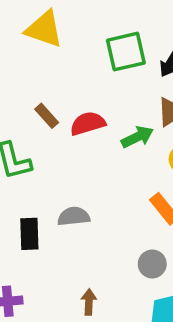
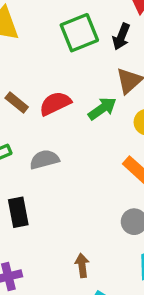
gray semicircle: (74, 216) -> (44, 160), moved

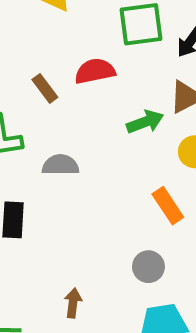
red semicircle: (55, 103) -> (95, 71), moved

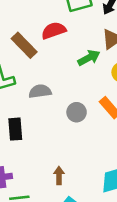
brown rectangle: (45, 88) -> (24, 45), size x1.5
gray circle: (148, 267) -> (77, 112), moved

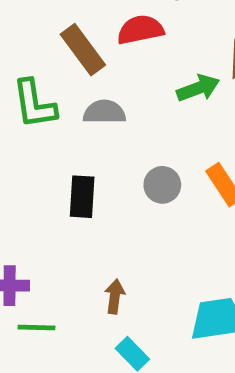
gray semicircle: (40, 91) -> (104, 112), moved
black rectangle: (15, 129) -> (82, 197), moved

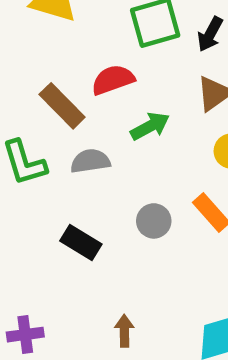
green arrow: (198, 88) -> (150, 126), moved
black rectangle: (82, 197) -> (81, 242), turned -54

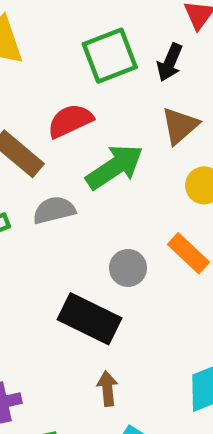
green arrow: (150, 126) -> (115, 167), size x1.4
black rectangle: (81, 242) -> (90, 319), moved, size x1.4

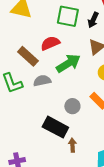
green square: (110, 56) -> (68, 16), turned 30
brown arrow: (107, 389) -> (72, 145), moved

